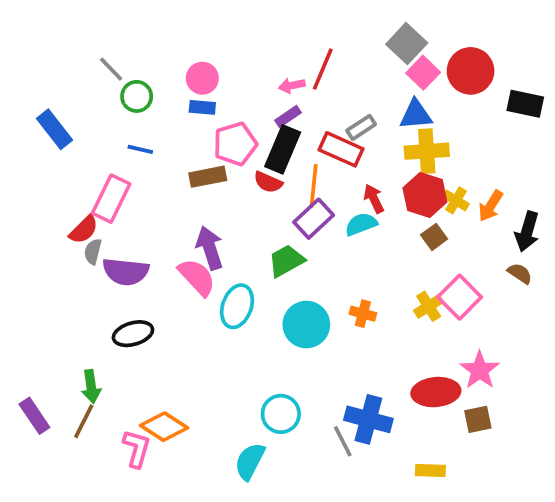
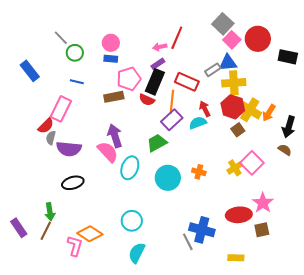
gray rectangle: (361, 127) -> (213, 70), moved
yellow cross: (456, 200) -> (250, 110), size x1.6
cyan circle: (281, 414) -> (132, 221), moved

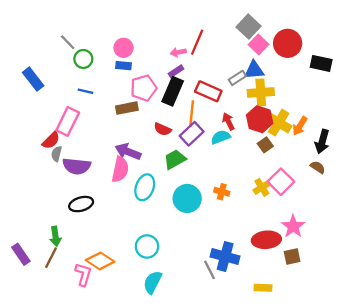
red semicircle: (147, 100) -> (163, 129), moved
purple arrow: (115, 136) -> (128, 152), turned -50
pink semicircle: (108, 152) -> (120, 169), turned 55

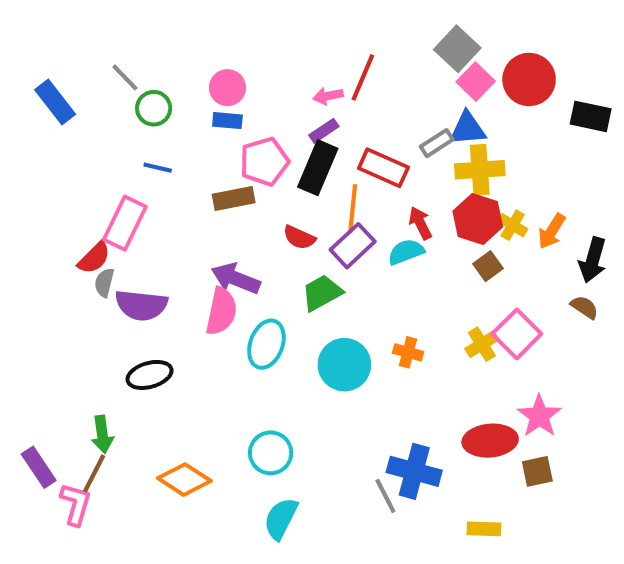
blue rectangle: (33, 79) -> (55, 102), moved
yellow cross: (279, 123) -> (513, 225), size x0.6
pink L-shape: (83, 274) -> (76, 504), moved

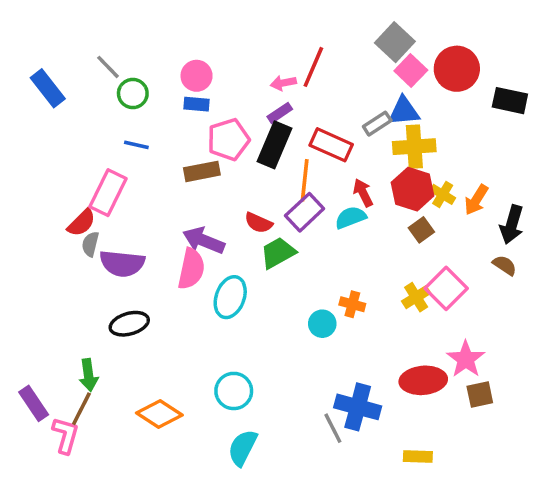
red semicircle: (299, 237) -> (259, 223), moved
cyan circle: (344, 365) -> (322, 324), moved, size x0.6
brown square: (537, 471) -> (480, 395), moved

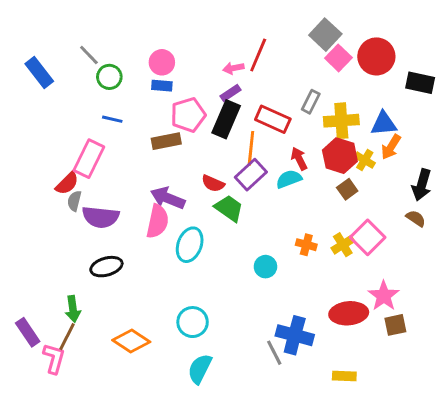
blue triangle: (404, 111) -> (384, 124), moved
gray rectangle: (377, 124) -> (311, 102), turned -30
orange arrow: (476, 200) -> (391, 147), moved
green trapezoid: (278, 253) -> (229, 208), turned 64
orange cross: (352, 304) -> (306, 245), moved

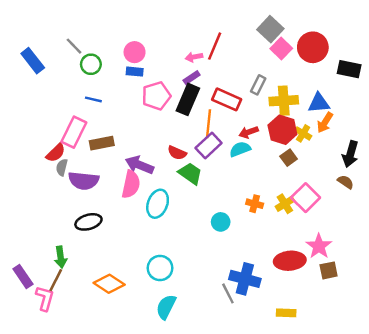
brown rectangle: (166, 141) -> (102, 143), moved
red arrow: (299, 159) -> (249, 132), turned -84

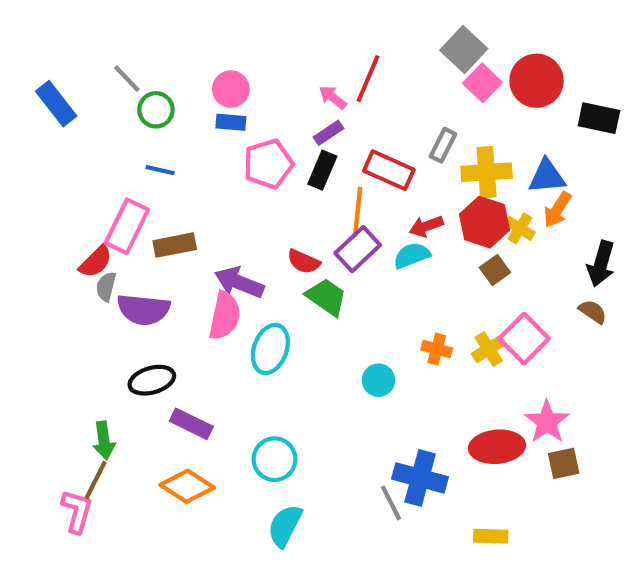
pink arrow: (194, 57) -> (333, 97), turned 49
black rectangle: (188, 99) -> (322, 170), size x0.7
purple rectangle: (23, 276) -> (191, 424), moved, turned -30

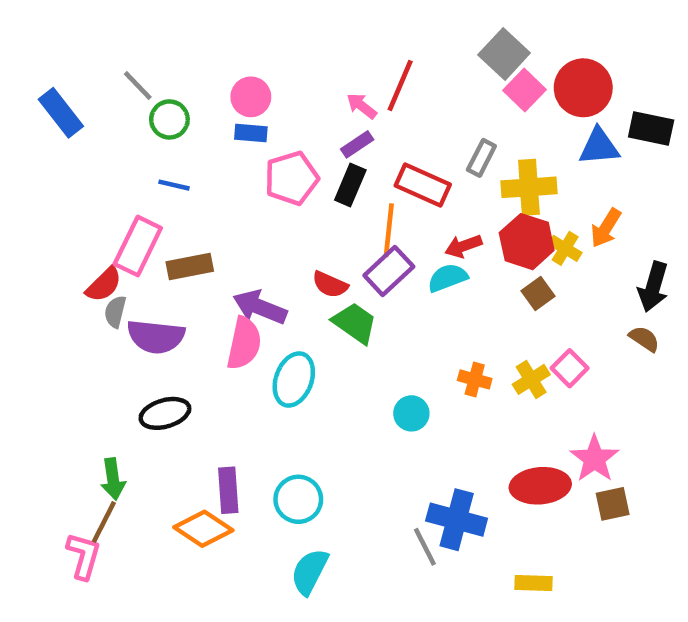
blue triangle: (547, 176) -> (599, 147), moved
pink square: (524, 339) -> (570, 368), size x0.7
purple rectangle: (191, 424) -> (228, 490), moved, turned 60

